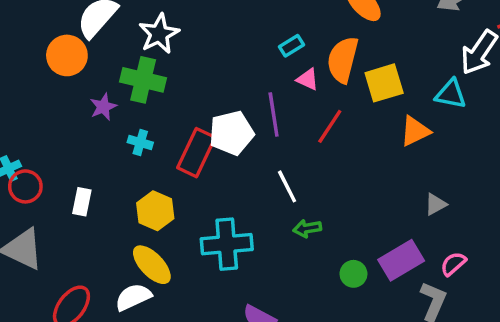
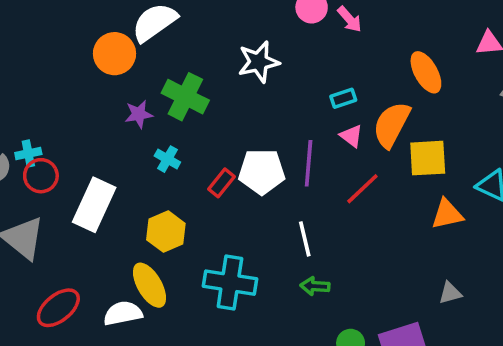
white star: (159, 34) -> (259, 62), moved
red rectangle: (196, 153) -> (222, 183), size x0.6
white rectangle: (82, 202) -> (94, 205), size x1.8

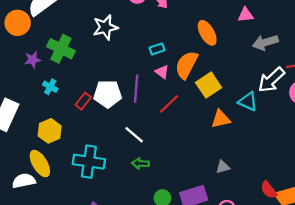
yellow square: (428, 158) -> (209, 85), turned -30
white line: (305, 239) -> (134, 135), turned -36

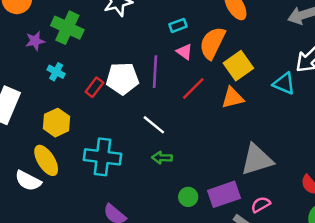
orange triangle: (221, 119) -> (233, 98), moved
gray triangle: (223, 167) -> (257, 160), size x2.0
white semicircle: (24, 181) -> (28, 181), turned -140

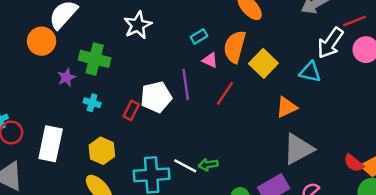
orange triangle: (233, 98) -> (286, 107), moved
white line: (154, 125) -> (185, 166), moved

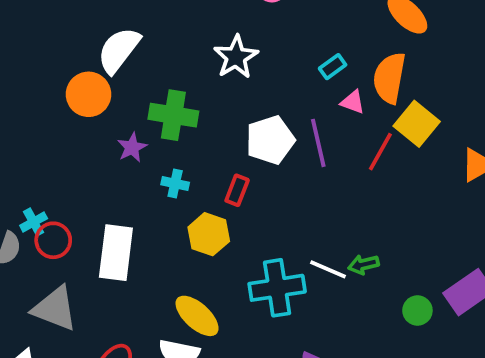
yellow square: (263, 63) -> (417, 124), moved
white pentagon: (156, 97) -> (270, 140), moved
yellow hexagon: (102, 151) -> (209, 234), moved

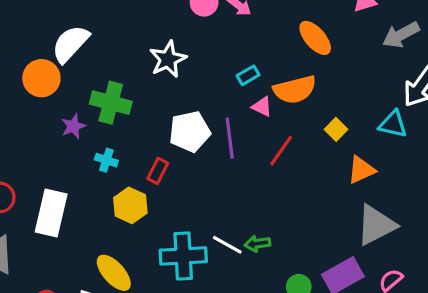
orange semicircle: (389, 78) -> (295, 90), turned -120
yellow square: (417, 124) -> (336, 129), moved, size x0.6

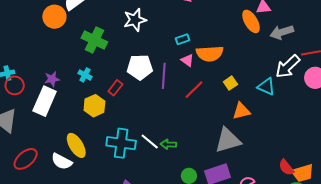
orange ellipse: (315, 38) -> (251, 21), moved
purple star: (73, 126) -> (52, 79), moved
gray triangle: (376, 225) -> (228, 140), moved

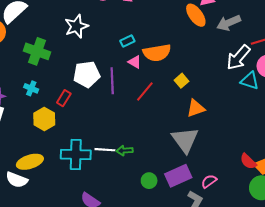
cyan triangle: (266, 87) -> (250, 81), moved
gray triangle: (228, 140) -> (185, 140), turned -44
white line: (150, 142) -> (105, 150), turned -30
yellow ellipse: (76, 145) -> (30, 162), turned -70

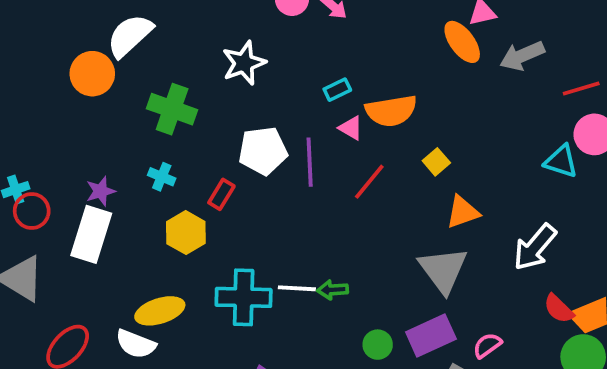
white arrow: (238, 57) -> (535, 247), moved

